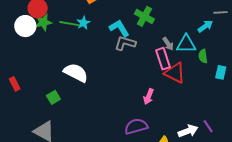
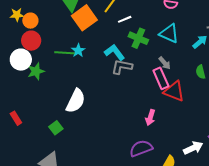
green star: (43, 22) -> (36, 71), moved
cyan triangle: (186, 44) -> (169, 34), moved, turned 30
white semicircle: (76, 73) -> (76, 101), turned 95

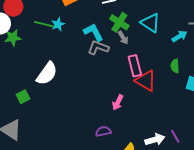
gray arrow: (165, 63) -> (123, 38), moved
purple semicircle: (141, 148) -> (103, 131), size x0.7

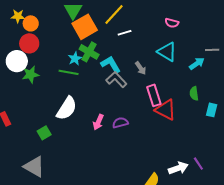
green cross: (119, 22) -> (89, 52), moved
green line: (44, 24) -> (69, 72), moved
gray L-shape: (98, 48) -> (116, 80), turned 30
pink arrow: (118, 102) -> (98, 122), moved
purple semicircle: (103, 131) -> (120, 123), moved

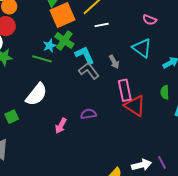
pink arrow: (98, 122) -> (61, 126), moved

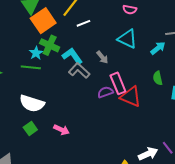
white semicircle: (36, 94) -> (32, 103), turned 80
purple semicircle: (88, 114) -> (105, 92), moved
green square: (12, 117) -> (30, 129), moved
pink arrow: (61, 126) -> (61, 130), turned -84

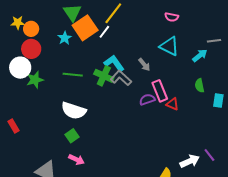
white line: (83, 23) -> (104, 32), moved, turned -32
green cross: (50, 45) -> (104, 76), moved
cyan star: (36, 53) -> (65, 38), moved
red triangle: (131, 97) -> (173, 104), size x0.6
pink arrow: (61, 130) -> (76, 160), moved

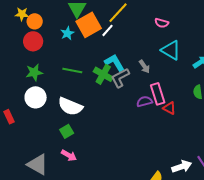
pink semicircle: (172, 17) -> (162, 23), moved
white circle: (20, 68) -> (36, 97), moved
gray L-shape: (121, 78) -> (120, 78), turned -75

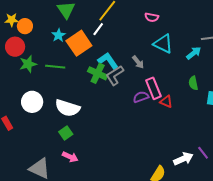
orange square: (89, 25) -> (79, 43), moved
red circle: (33, 41) -> (15, 47), moved
green line: (72, 70) -> (55, 67), moved
green star: (34, 72) -> (28, 64), moved

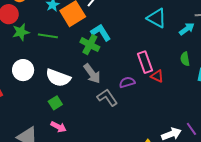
gray arrow: (138, 62) -> (92, 74), moved, size x1.5
gray L-shape: (115, 75) -> (107, 97), moved, turned 85
purple semicircle: (141, 97) -> (127, 82), moved

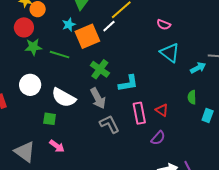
cyan L-shape: (101, 33) -> (128, 83), moved, turned 105
pink rectangle: (145, 62) -> (139, 113), moved
purple semicircle: (127, 82) -> (158, 138), moved, turned 140
green square: (55, 103) -> (50, 119), moved, turned 32

